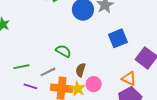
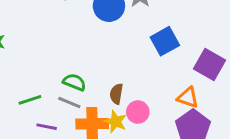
green semicircle: (63, 51) -> (74, 82), moved
gray line: (48, 72) -> (69, 103), turned 56

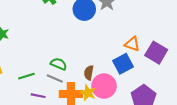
blue square: (165, 41) -> (123, 64), moved
orange triangle: (188, 98) -> (132, 44), moved
pink circle: (138, 112) -> (104, 86), size x1.5

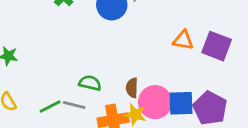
blue square: (123, 64) -> (181, 103), moved, turned 36
gray line: (55, 79) -> (74, 105), moved

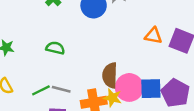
green semicircle: (90, 83) -> (55, 48), moved
brown semicircle: (132, 88) -> (110, 75), size x1.5

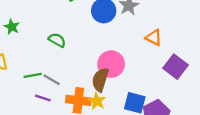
orange triangle: (153, 36) -> (154, 38), moved
pink circle: (129, 87) -> (111, 64), moved

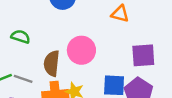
purple square: (176, 67) -> (143, 55), moved, turned -30
brown semicircle: (100, 80) -> (52, 63), moved

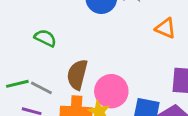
pink circle: (81, 50) -> (111, 91), moved

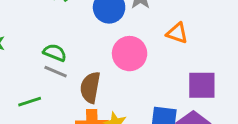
gray line: (41, 88) -> (56, 72), moved
pink circle: (111, 91) -> (130, 54), moved

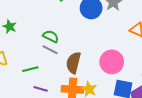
pink circle: (130, 54) -> (112, 62), moved

